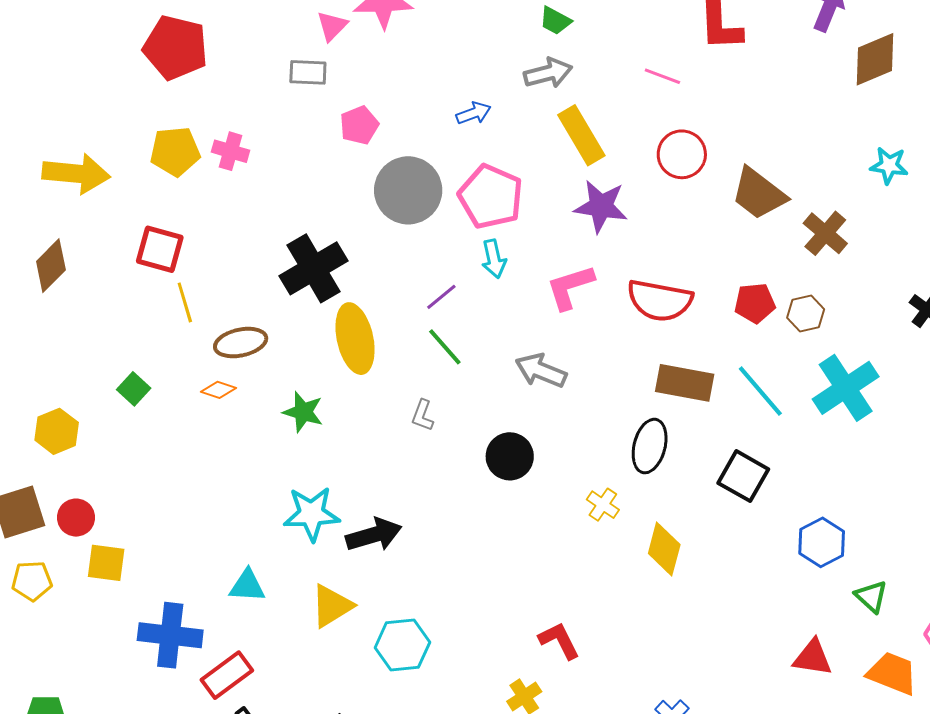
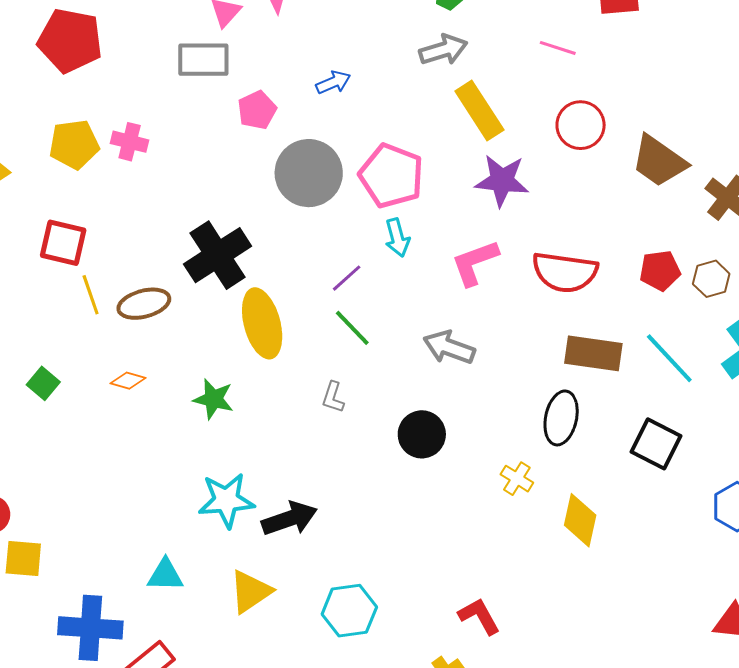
gray rectangle: (308, 72) -> (203, 60), size x1.4
blue arrow: (474, 113) -> (333, 82), moved
brown ellipse: (241, 343) -> (144, 304), moved
cyan hexagon: (402, 645) -> (349, 611), moved

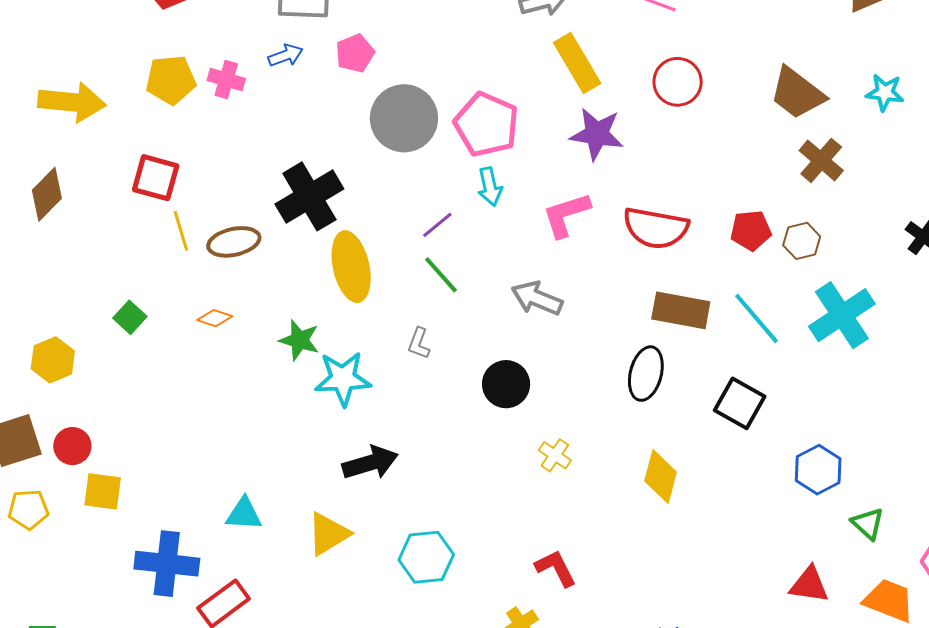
blue arrow: (333, 82) -> (286, 55), moved
brown trapezoid: (659, 161) -> (797, 93), moved
yellow cross: (517, 479) -> (555, 455), moved
cyan star: (226, 500) -> (343, 379), moved

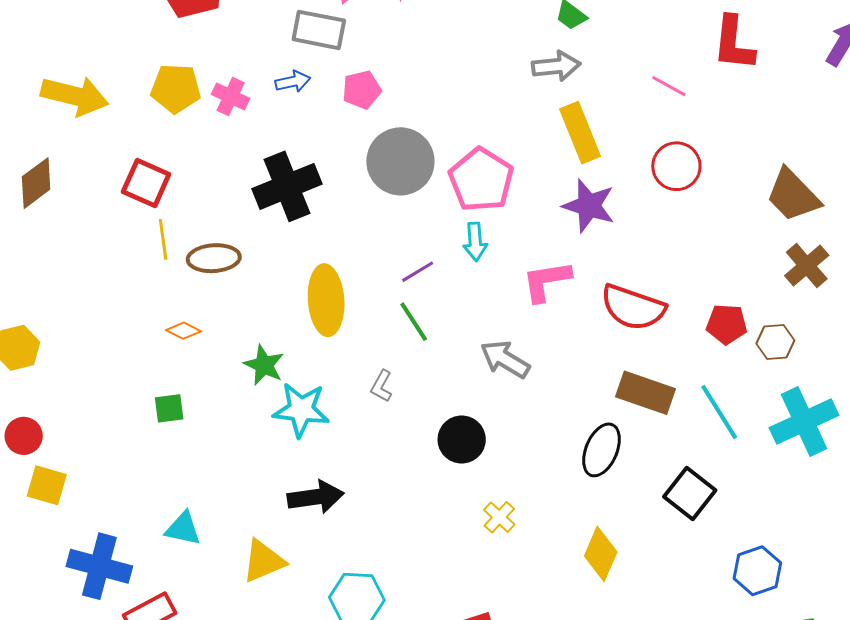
black cross: (309, 196) -> (287, 186), moved
green square: (130, 317) -> (169, 408), moved, turned 32

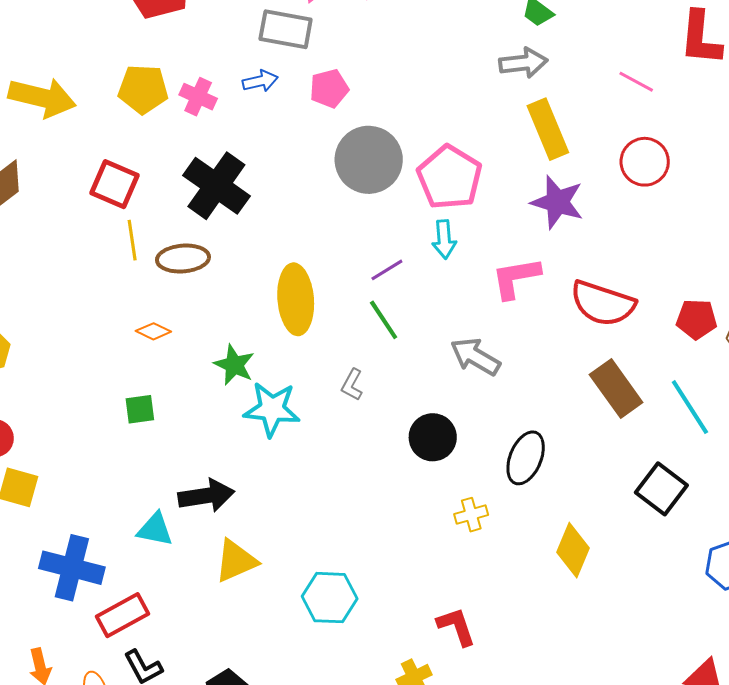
black cross: (287, 186) -> (216, 186), moved, turned -32
brown rectangle: (645, 393) -> (616, 389), turned 36
black ellipse: (601, 450) -> (526, 458), moved
black arrow: (316, 497) -> (206, 496), moved
yellow cross: (499, 517) -> (471, 515), turned 32

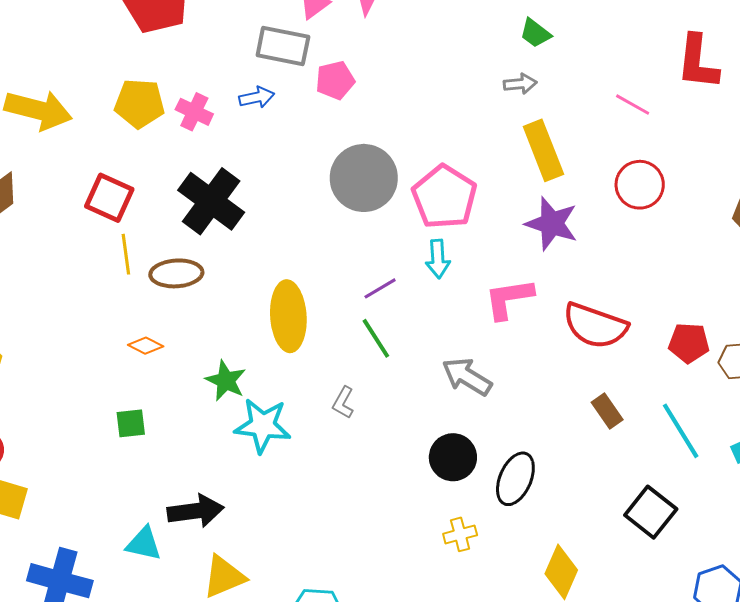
gray arrow: (523, 63) -> (520, 84), size x0.7
pink pentagon: (329, 89) -> (335, 80), moved
brown rectangle: (616, 389) -> (607, 411), size x0.6
black circle: (433, 437) -> (453, 457), moved

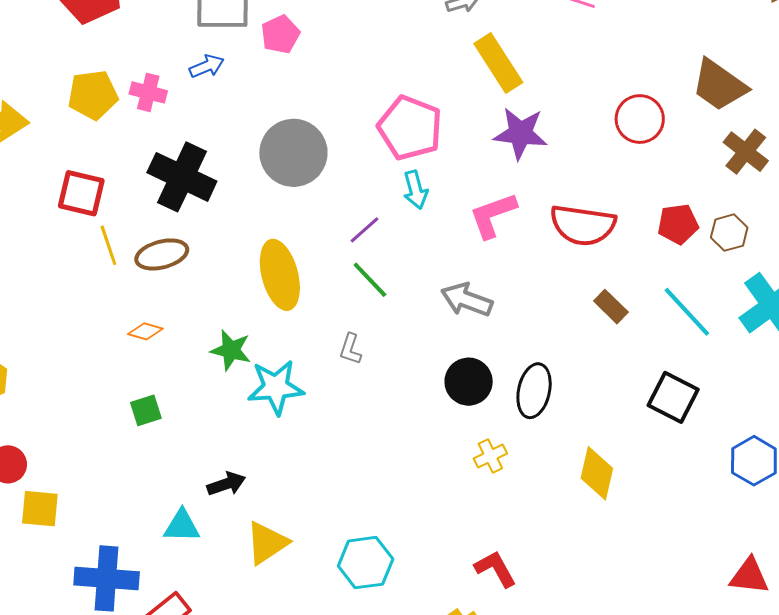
gray circle: (364, 178) -> (293, 153), moved
red circle: (640, 185) -> (640, 119), moved
black arrow: (196, 511) -> (226, 484), size x0.7

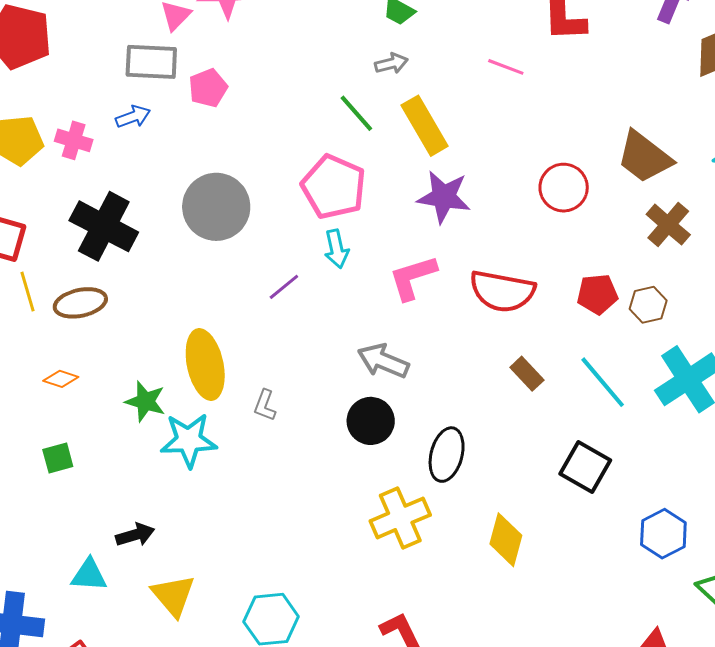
yellow ellipse: (280, 275) -> (205, 365), moved
green line: (370, 280) -> (356, 113), moved
black circle: (469, 382) -> (371, 421), moved
yellow cross: (490, 456) -> (400, 518), size x1.8
yellow triangle: (267, 543) -> (173, 595), turned -39

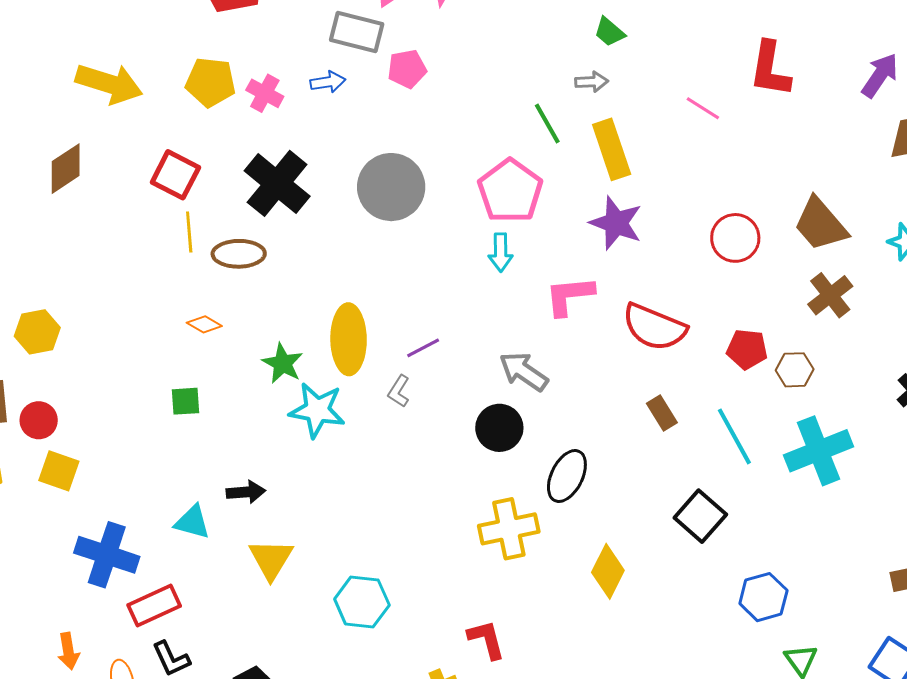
purple line: (284, 287) -> (423, 348), moved

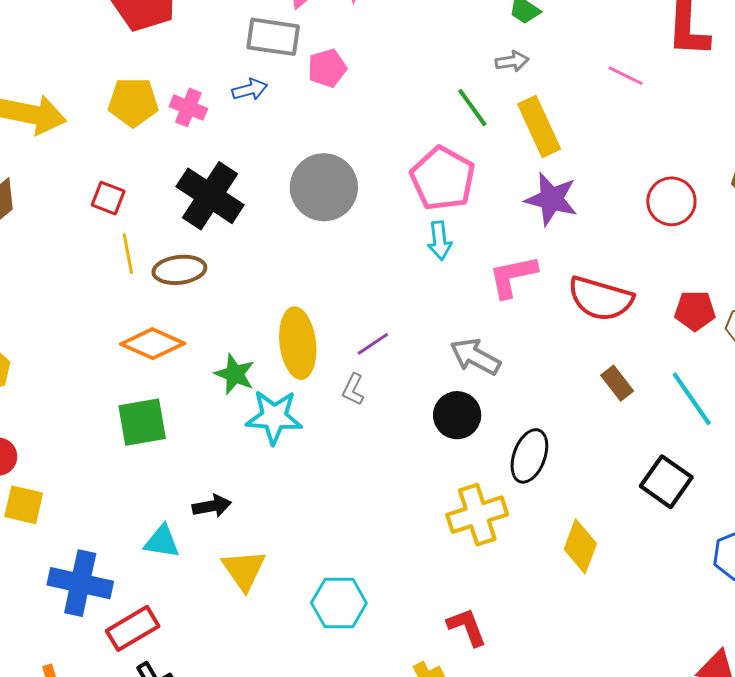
red square: (175, 175) -> (108, 198), size x0.7
orange diamond: (204, 324) -> (153, 344), size x1.8
green square: (185, 401) -> (142, 422), size x1.6

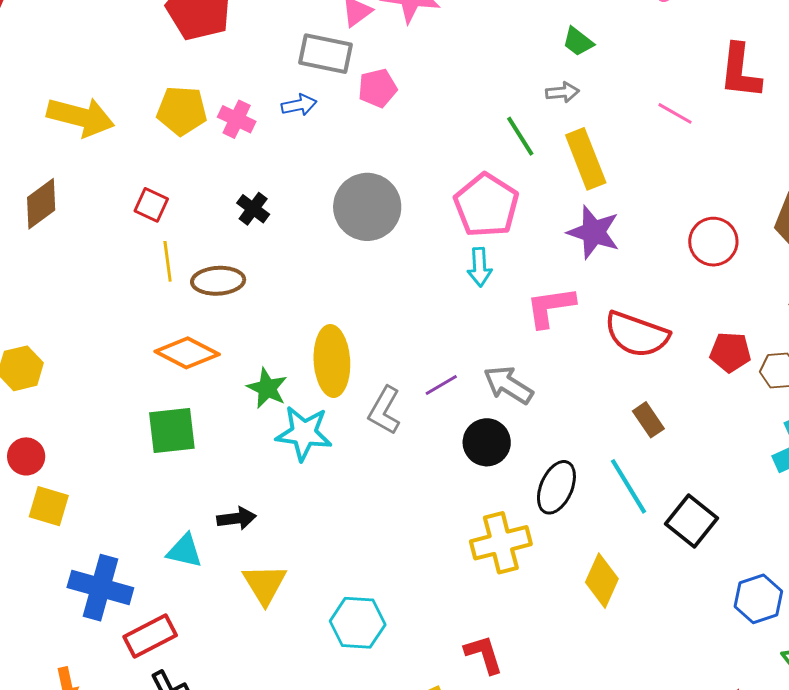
black cross: (210, 196) -> (253, 209), size x0.5
purple line: (373, 344) -> (441, 385), moved
gray L-shape: (353, 389) -> (385, 410), size x1.5
cyan line: (692, 399) -> (629, 486), moved

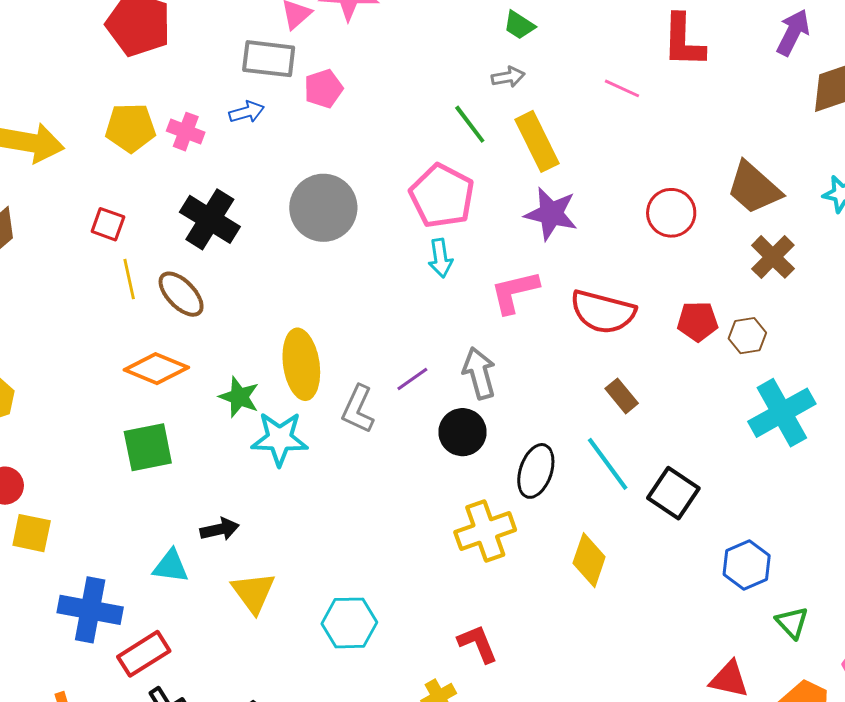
black cross: (253, 209) -> (210, 219), size x1.8
brown ellipse: (218, 281) -> (181, 294), turned 54
gray arrow: (508, 385) -> (479, 373), turned 48

